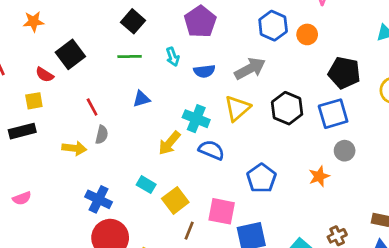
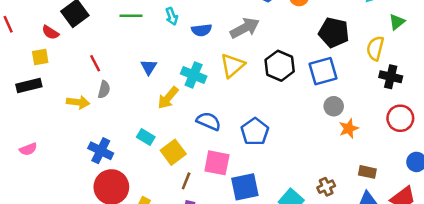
blue triangle: (141, 99) -> (149, 67), moved, turned -42
blue semicircle: (211, 150) -> (209, 121), moved
orange star: (319, 176) -> (349, 128), moved

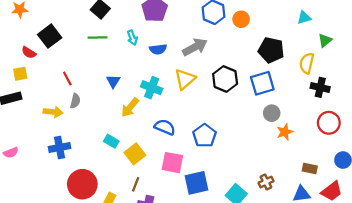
blue cross: (101, 151) -> (59, 147), moved, turned -36
brown rectangle: (367, 172) -> (310, 169), moved
brown line: (186, 181) -> (136, 184), moved

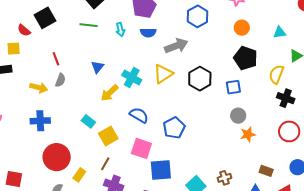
orange circle: (241, 19) -> (242, 28), moved
blue semicircle: (158, 49) -> (148, 33), moved
blue square: (262, 83) -> (233, 87), size x0.7

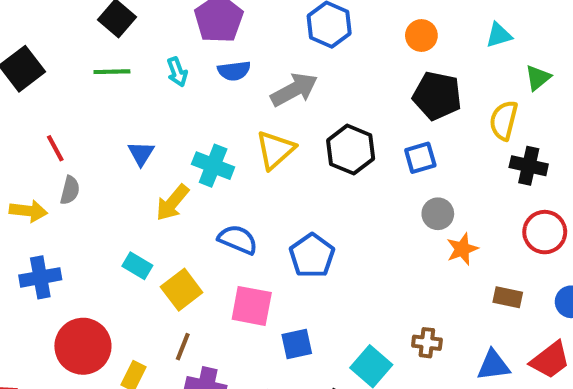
blue square: (161, 170) -> (297, 344), size x0.7
brown rectangle: (266, 171) -> (508, 297), moved
brown cross: (224, 178) -> (427, 343), turned 32

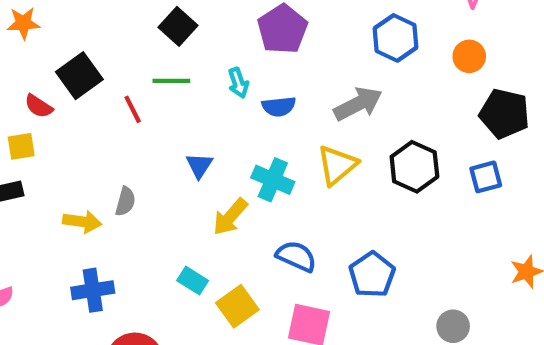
orange circle: (421, 36) -> (469, 56), moved
blue semicircle: (234, 71) -> (279, 107), moved
red line: (55, 148) -> (133, 109), moved
gray circle: (438, 214) -> (453, 326), moved

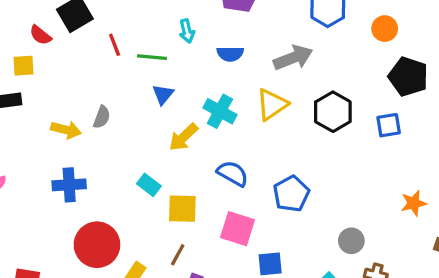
green line: (171, 81) -> (152, 57), moved
cyan arrow: (238, 83) -> (187, 31), moved
yellow square: (237, 306) -> (182, 209), turned 32

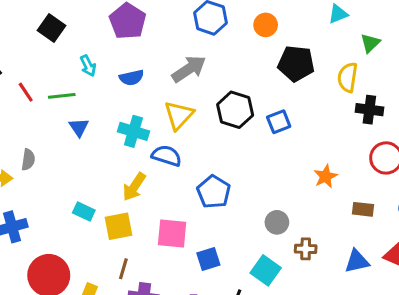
blue square: (389, 125) -> (279, 122), moved
yellow arrow: (183, 137) -> (134, 187), moved
blue semicircle: (233, 173) -> (166, 156), moved

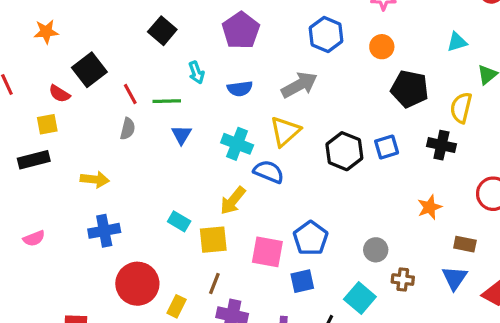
black hexagon: (235, 110) -> (344, 151), moved
black cross: (369, 110) -> (441, 145), moved
gray semicircle: (28, 160) -> (128, 129), moved
blue pentagon: (214, 192) -> (311, 238), moved
blue triangle: (357, 261) -> (454, 278), moved, turned -48

